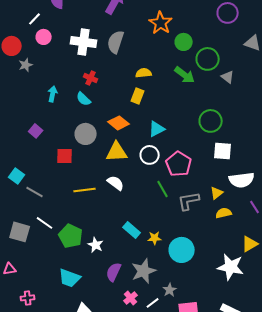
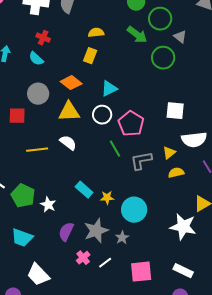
green circle: (211, 121) -> (163, 58), moved
gray star: (170, 290) -> (122, 238), moved

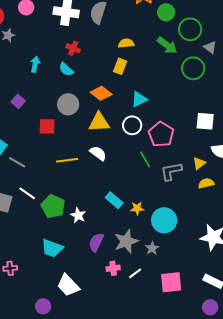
pink cross: (83, 258) -> (113, 268), turned 32

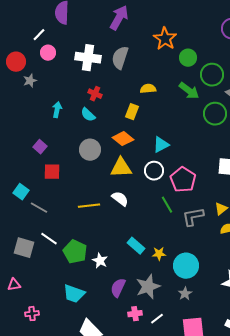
yellow rectangle: (120, 66) -> (132, 112), moved
red square: (47, 126) -> (52, 172), moved
gray star: (152, 248) -> (185, 294), moved

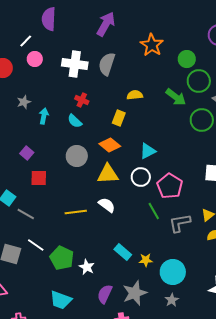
green circle: (188, 58) -> (187, 59), moved
gray star: (30, 81) -> (24, 102), moved

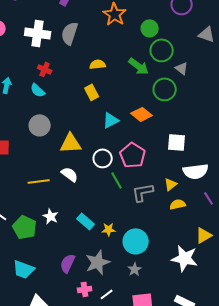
yellow rectangle: (119, 118) -> (92, 92), moved, turned -49
orange diamond: (110, 145) -> (142, 114), moved
white circle: (141, 177) -> (103, 158), moved
white star: (87, 267) -> (51, 216), moved

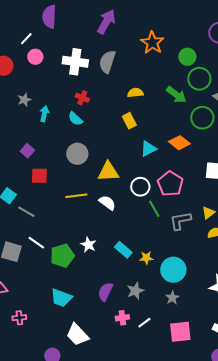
yellow line: (39, 181) -> (76, 196), moved
green pentagon: (25, 227) -> (62, 256), turned 30
gray star: (98, 262) -> (135, 291), size x0.7

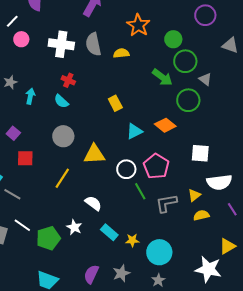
gray semicircle: (107, 62) -> (93, 44), turned -30
yellow semicircle: (135, 93) -> (121, 53), moved
yellow line: (76, 196) -> (62, 178), turned -50
white semicircle: (107, 203) -> (93, 203), moved

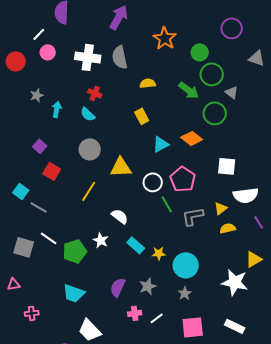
yellow semicircle: (121, 53) -> (148, 83), moved
red square: (25, 158) -> (52, 171), turned 30

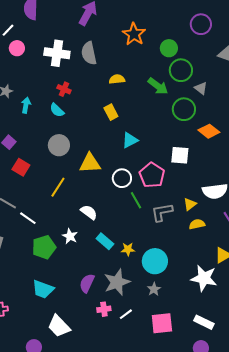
orange diamond: (192, 138) -> (209, 131), moved
white square: (227, 166) -> (180, 155), moved
white line: (49, 238) -> (28, 218), moved
gray star: (148, 286) -> (117, 282), size x1.5

